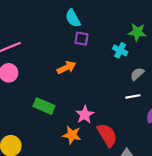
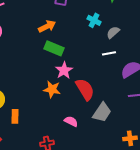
cyan cross: (120, 50) -> (94, 20), moved
green rectangle: (44, 106) -> (54, 48), moved

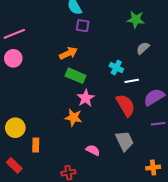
cyan cross: (94, 20) -> (116, 68), moved
gray semicircle: (113, 32) -> (143, 48), moved
red semicircle: (85, 89) -> (126, 105), moved
gray trapezoid: (102, 112) -> (125, 141), turned -60

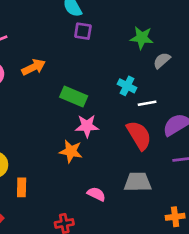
green star: (136, 20) -> (142, 38), moved
orange arrow: (68, 53) -> (34, 67), moved
pink star: (86, 98) -> (87, 126), turned 30
gray trapezoid: (125, 141) -> (138, 182), turned -65

